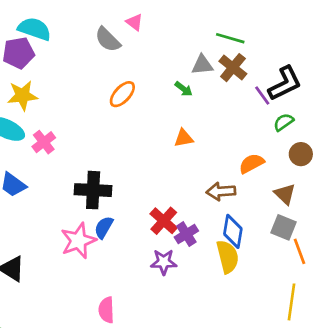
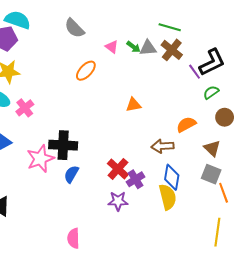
pink triangle: (134, 22) -> (112, 47), moved
green arrow: (184, 89) -> (133, 47), moved
pink star: (78, 241) -> (40, 159), moved

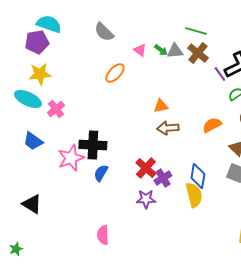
brown arrow: (162, 146) -> (168, 128), moved

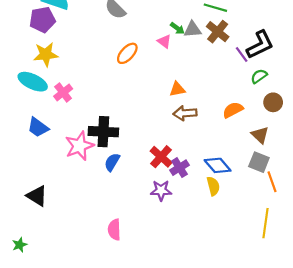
pink triangle: (140, 50) -> (164, 41), moved
blue diamond: (198, 176) -> (218, 165), turned -50
yellow semicircle: (194, 195) -> (213, 186), size x0.7

